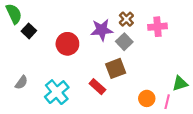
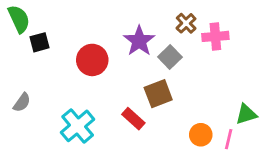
brown cross: (126, 19) -> (186, 23), moved
purple star: (102, 30) -> (139, 41), turned -30
black square: (29, 31) -> (39, 42), turned 32
gray semicircle: (21, 82) -> (22, 102), moved

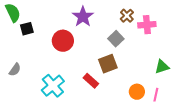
purple star: (139, 41) -> (83, 17), moved
green triangle: (246, 114) -> (162, 67), moved

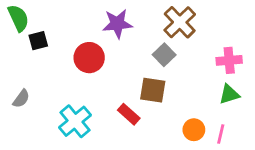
brown cross: (127, 16) -> (180, 22), size x1.6
purple star: (83, 17) -> (117, 24), turned 30
pink cross: (147, 25) -> (229, 60), moved
brown square: (108, 64) -> (153, 90), turned 30

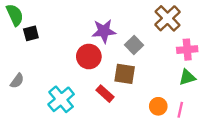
brown cross: (180, 22) -> (168, 18), moved
purple star: (117, 24) -> (104, 31), moved
red circle: (89, 58) -> (89, 57), moved

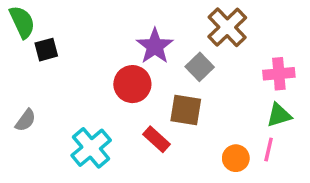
brown cross: (168, 18) -> (227, 27), moved
purple star: (104, 31) -> (155, 46), turned -30
pink line: (180, 110) -> (269, 150), moved

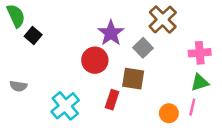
black square: (46, 50) -> (33, 36), turned -35
gray semicircle: (26, 120) -> (18, 86), turned 63
red rectangle: (157, 139) -> (112, 100), turned 66

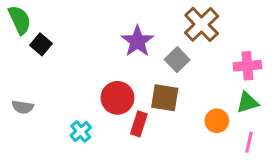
red circle: (95, 60) -> (117, 98), moved
cyan cross: (65, 106) -> (81, 131), size x0.6
pink line: (192, 107) -> (249, 142), moved
orange circle: (169, 113) -> (217, 121), moved

